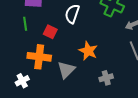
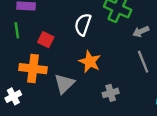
white semicircle: (72, 14) -> (83, 25), moved

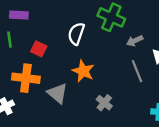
gray triangle: (64, 84) -> (57, 93), turned -35
gray cross: (111, 93) -> (104, 103), turned -35

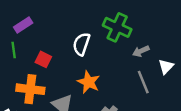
purple rectangle: (19, 15) -> (23, 25), turned -36

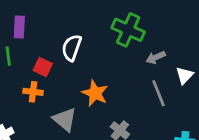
purple rectangle: (23, 25) -> (19, 27), turned -54
white semicircle: (81, 44) -> (72, 48), moved
orange cross: (30, 89) -> (33, 92), moved, size x0.6

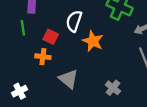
orange star: (95, 93) -> (93, 41), moved

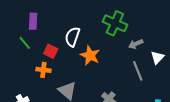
green line: (23, 28) -> (25, 43), turned -32

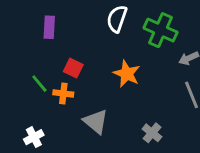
white semicircle: (72, 37) -> (117, 19), moved
green line: (25, 43) -> (39, 84), moved

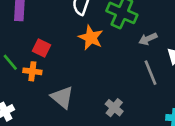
orange star: (127, 74) -> (91, 38), moved

